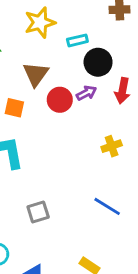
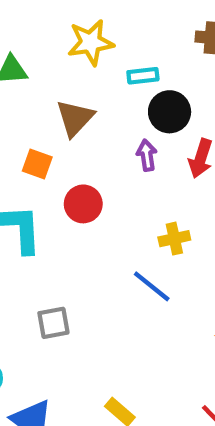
purple arrow: (86, 93) -> (147, 155), turned -78
red circle: (60, 100) -> (83, 204), moved
blue line: (107, 206) -> (152, 286), moved

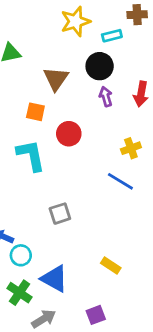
yellow star: (91, 42) -> (75, 21), moved
cyan rectangle: (143, 76) -> (112, 36), moved
black circle: (170, 112) -> (100, 66), moved

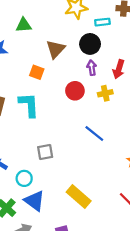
red circle: (69, 134) -> (75, 91), moved
yellow cross: (131, 148) -> (105, 93), moved
cyan circle: (21, 255) -> (24, 178), moved
yellow rectangle: (111, 266) -> (79, 197), size x1.6

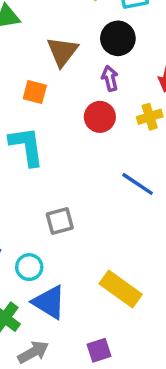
purple arrow: (92, 68) -> (110, 78), moved

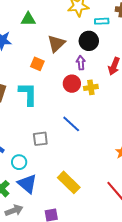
yellow cross: (150, 117) -> (91, 87), moved
blue line: (138, 184) -> (71, 124), moved

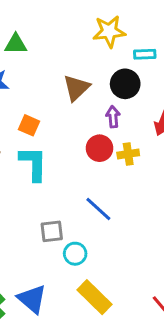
green triangle: (28, 19) -> (16, 44), moved
orange square: (37, 64) -> (29, 125), moved
cyan circle: (19, 162) -> (75, 254), moved

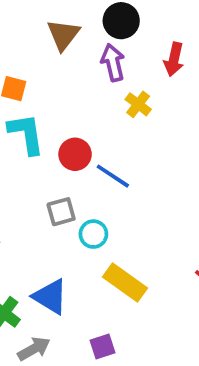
purple arrow: (113, 117) -> (113, 63), size x1.4
red circle: (100, 148) -> (75, 154), moved
yellow cross: (128, 154) -> (138, 104), turned -35

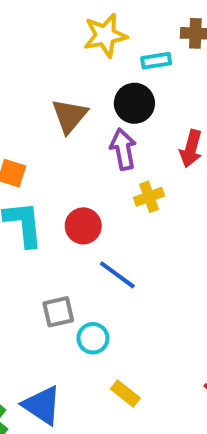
yellow cross: (138, 104) -> (149, 197), turned 30
red circle: (75, 154) -> (83, 226), moved
yellow rectangle: (125, 283) -> (125, 393), size x0.6

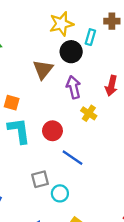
cyan rectangle: (156, 61) -> (90, 37), turned -63
black circle: (134, 103) -> (71, 52), moved
yellow cross: (149, 197) -> (89, 113), turned -35

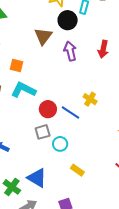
yellow cross: (89, 113) -> (90, 99), moved
cyan L-shape: (19, 131) -> (23, 90), turned -55
red circle: (52, 131) -> (48, 109), moved

